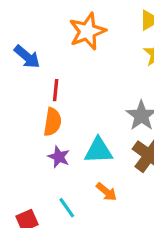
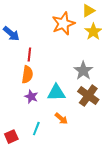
orange star: (87, 31) -> (63, 24), moved
cyan line: (67, 208) -> (36, 129), turned 56

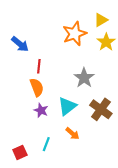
gray star: (83, 71) -> (84, 78), moved
orange semicircle: (27, 75) -> (37, 87), turned -30
cyan triangle: (56, 93) -> (67, 106), turned -36

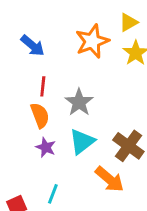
blue arrow: (20, 44) -> (33, 46), moved
gray star: (84, 78) -> (79, 102), moved
orange arrow: (73, 134) -> (110, 179), moved, size x1.5

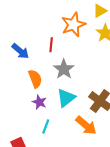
blue arrow: (33, 46) -> (20, 51), moved
red line: (43, 86) -> (51, 45), moved
cyan line: (53, 194) -> (46, 126), moved

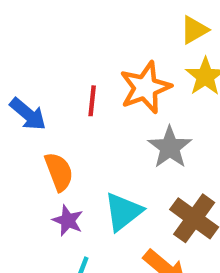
orange star: (73, 25) -> (145, 88), moved
gray star: (64, 69) -> (170, 147), moved

